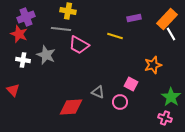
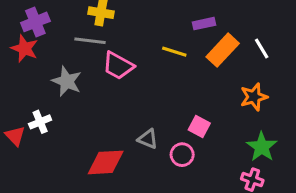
orange rectangle: (167, 19) -> (223, 50), moved
white cross: (23, 60) -> (40, 122), moved, turned -32
orange star: (153, 65) -> (254, 97), moved

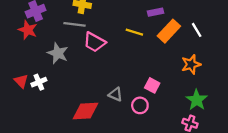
red triangle: (15, 136) -> (21, 81), moved

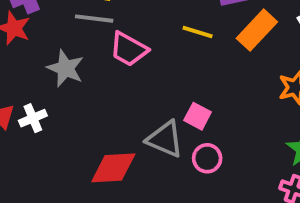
pink square: (152, 85) -> (198, 116), moved
gray triangle: (116, 94) -> (165, 139), size x1.5

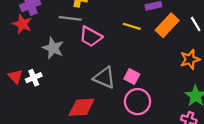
gray triangle: (165, 139) -> (104, 78), moved
pink circle: (207, 158) -> (137, 102), size x1.5

